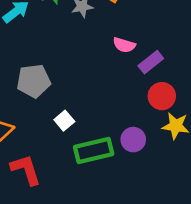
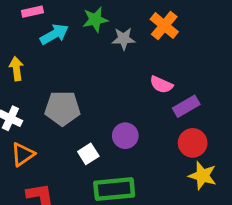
purple circle: (133, 140) -> (125, 136), moved

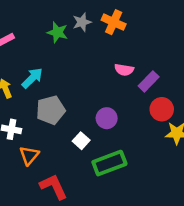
green star: (95, 20) -> (57, 32), turned -30
cyan arrow: (54, 34) -> (32, 78), moved
gray star: (124, 39) -> (82, 22), moved

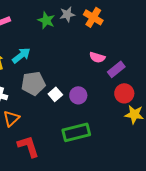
white square: (81, 141) -> (55, 94), moved

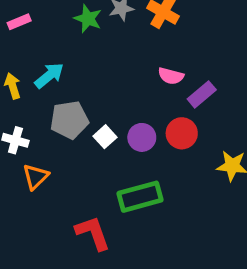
red circle: (124, 93) -> (182, 133), moved
red L-shape: (28, 146) -> (93, 233), moved

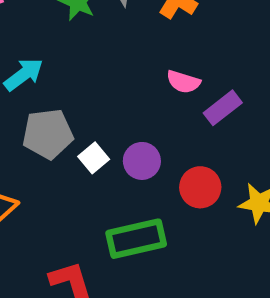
red circle: (182, 133) -> (200, 187), moved

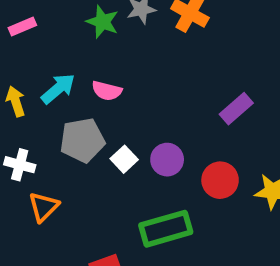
pink semicircle: (183, 82) -> (107, 91), moved

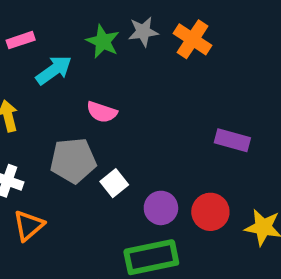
cyan arrow: (58, 89) -> (54, 70), moved
purple rectangle: (236, 109) -> (232, 140), turned 52
purple circle: (167, 160) -> (161, 208), moved

